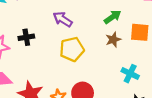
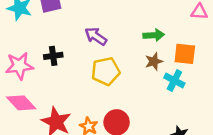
green arrow: (112, 17) -> (154, 35), turned 30
cyan cross: (130, 74) -> (174, 80), moved

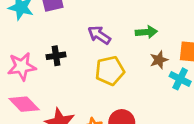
green arrow: (154, 35) -> (146, 32), moved

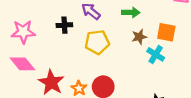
black cross: (56, 56) -> (64, 25), moved

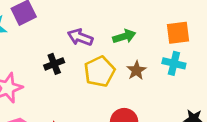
green arrow: (131, 12) -> (124, 36), moved
brown star: (139, 37) -> (136, 70), moved

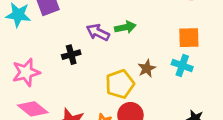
green arrow: (124, 36) -> (125, 27), moved
yellow pentagon: (99, 71) -> (120, 84), moved

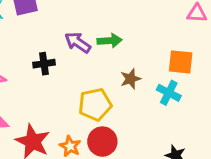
brown star: (147, 68) -> (131, 79), moved

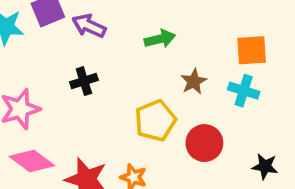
purple arrow: (78, 42) -> (89, 26), moved
red circle: (102, 142) -> (204, 143), moved

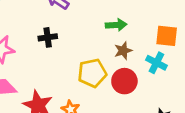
green arrow: (160, 39) -> (116, 25), moved
red circle: (204, 143) -> (124, 81), moved

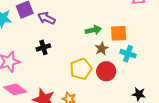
orange square: (167, 36) -> (119, 33), moved

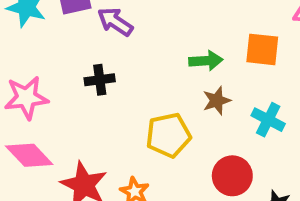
orange square: (119, 33) -> (262, 49), moved
red circle: (106, 71) -> (232, 176), moved

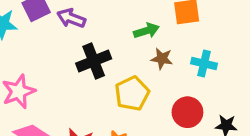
black cross: (100, 80) -> (94, 61), moved, size x1.5
brown star: (217, 101) -> (162, 59), turned -30

